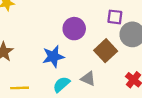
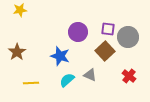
purple square: (115, 17) -> (108, 29), moved
blue star: (53, 57) -> (60, 56), turned 30

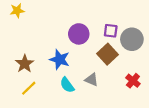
brown star: (17, 52) -> (25, 64), moved
cyan semicircle: (67, 80) -> (67, 85), turned -84
yellow line: (31, 83) -> (29, 88), turned -42

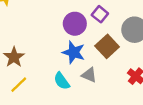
purple square: (111, 31) -> (100, 14), moved, turned 32
blue star: (60, 59) -> (74, 52), moved

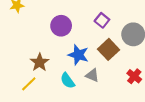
purple circle: (75, 24) -> (61, 26), moved
brown star: (14, 57) -> (40, 62), moved

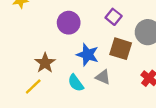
brown square: (108, 49) -> (121, 49), turned -30

